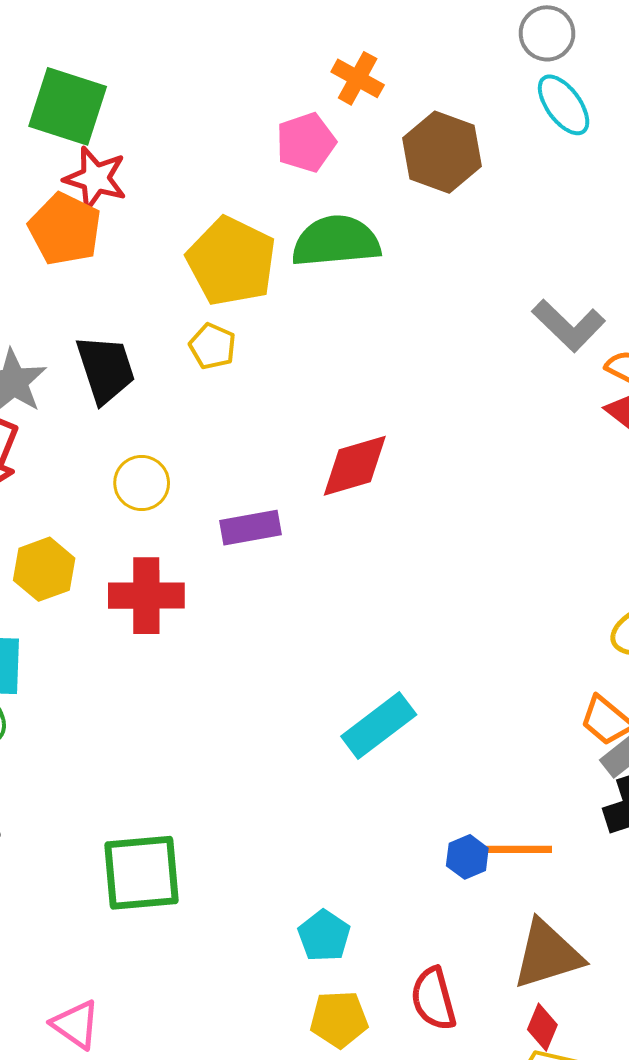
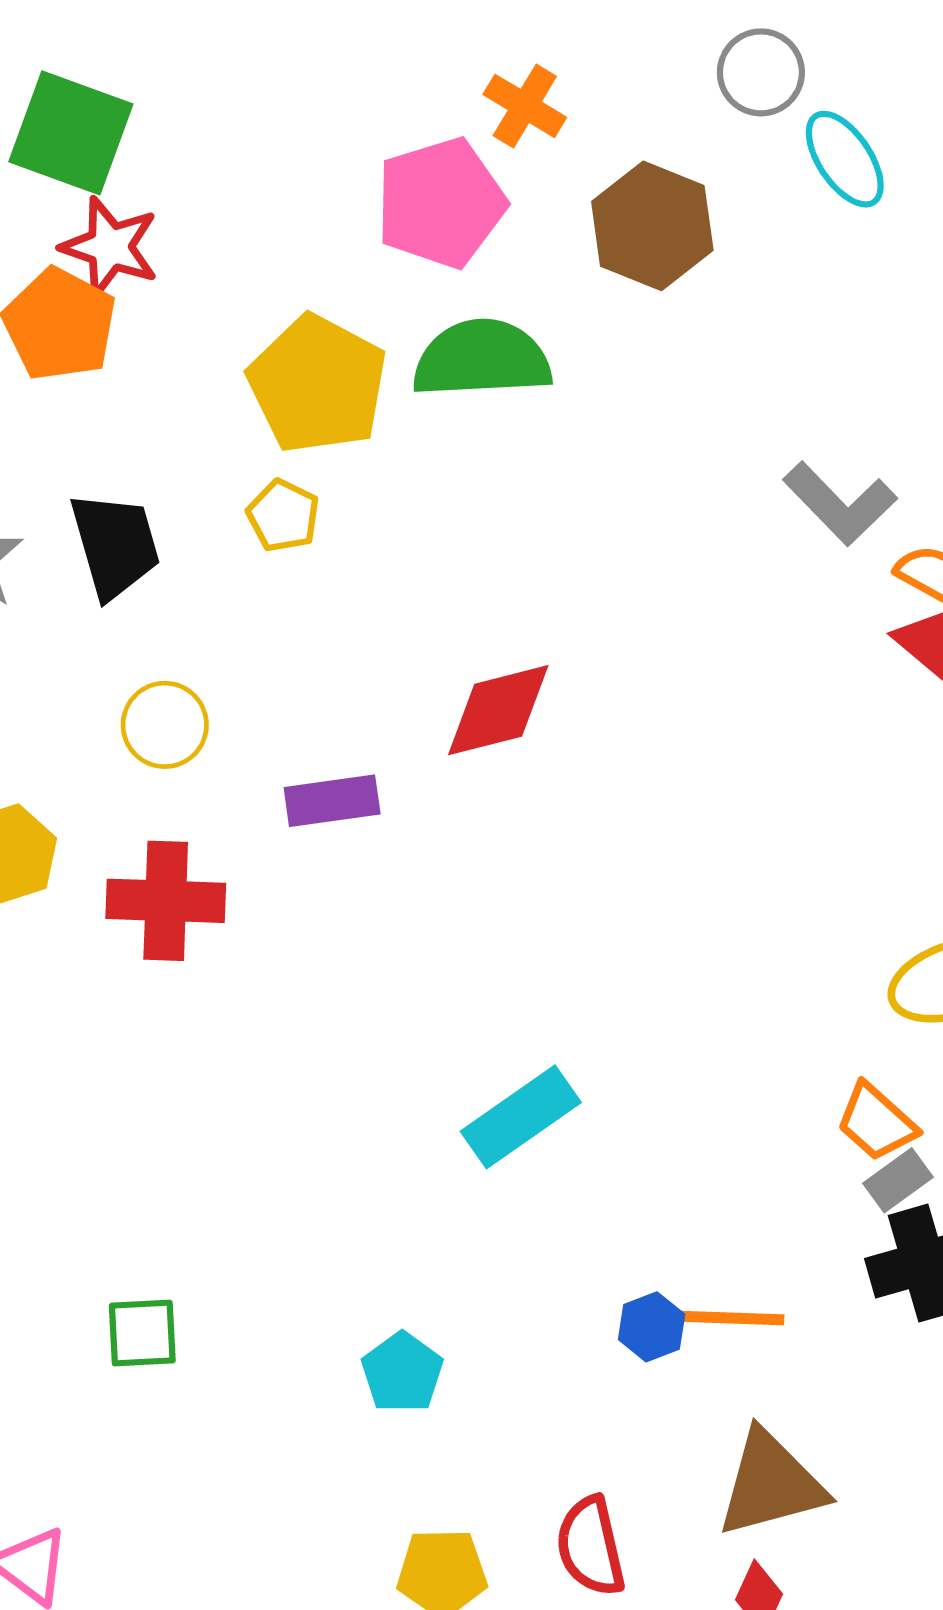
gray circle: (547, 33) -> (761, 72), moved
pink pentagon: (306, 142) -> (441, 203), size x1.4
green square: (141, 873) -> (142, 1333), size x0.6
cyan pentagon: (324, 936) -> (402, 1372), moved

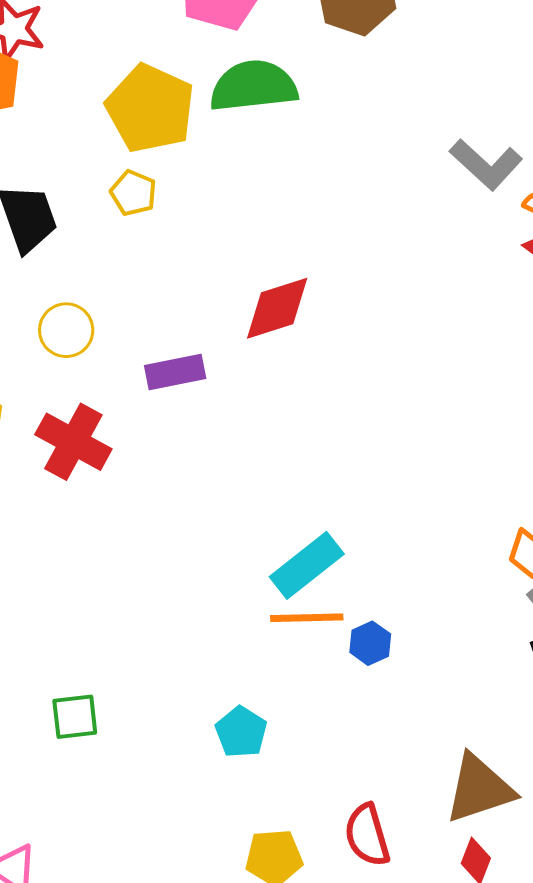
red cross: (166, 901) -> (73, 442), turned 30
orange line: (727, 1318) -> (307, 618), moved
blue hexagon: (652, 1327) -> (370, 643), moved

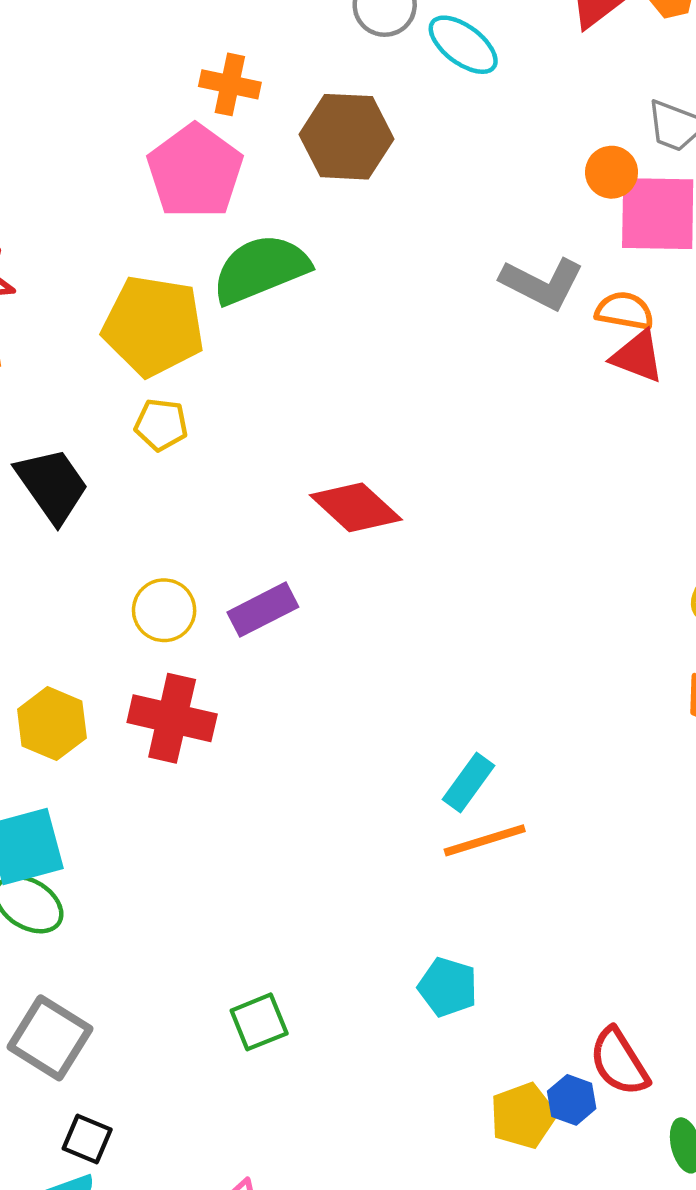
red diamond: (277, 308) -> (356, 507), turned 76
yellow circle: (66, 330) -> (164, 610), moved
cyan rectangle: (307, 565) -> (468, 782), size x0.7
blue hexagon: (370, 643) -> (572, 1100), moved

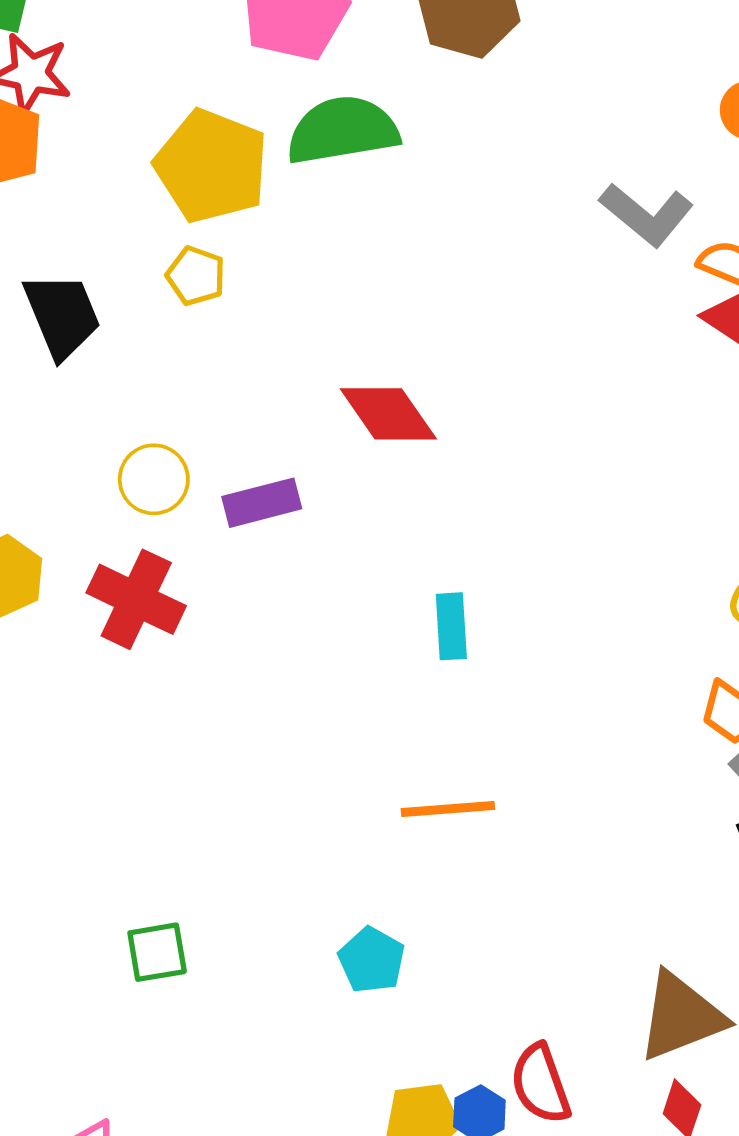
cyan rectangle: (468, 782) -> (451, 626), moved, turned -52

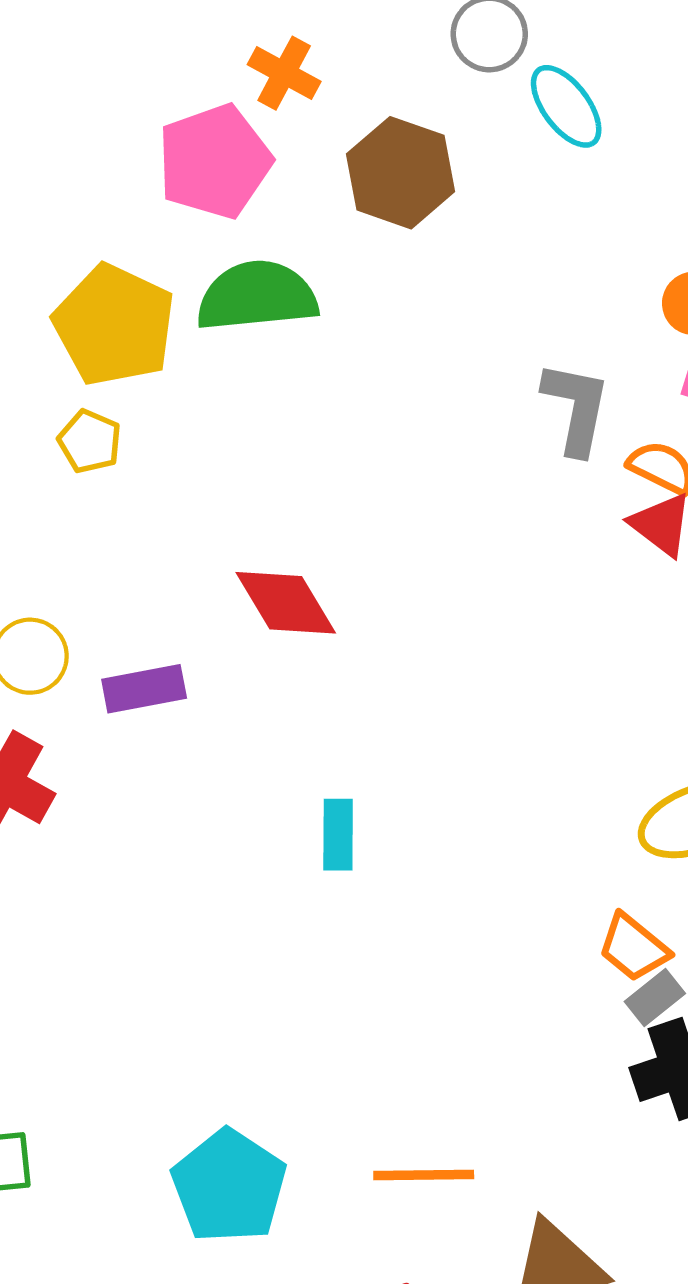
gray L-shape: (647, 215) -> (576, 408), turned -122
orange line: (448, 809) -> (424, 1175), moved
cyan pentagon: (372, 960) -> (229, 1186), size x1.6

